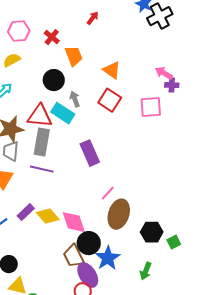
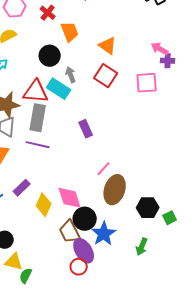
purple rectangle: (90, 153) -> (86, 129), size x0.7
yellow diamond: (48, 216) -> (44, 205), moved, turned 65

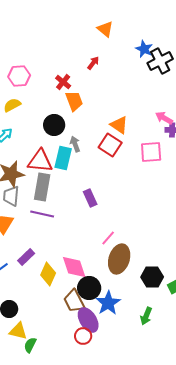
red cross: (48, 13) -> (63, 82), moved
orange triangle: (108, 46) -> (119, 125), moved
cyan rectangle: (59, 89) -> (63, 158), turned 70

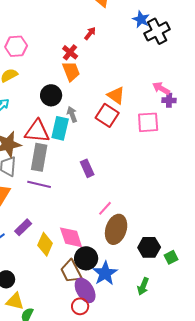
red cross: (63, 82) -> (70, 52), moved

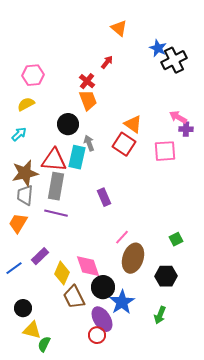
green square: (171, 257) -> (176, 239), moved
brown trapezoid: (71, 271) -> (74, 297), moved

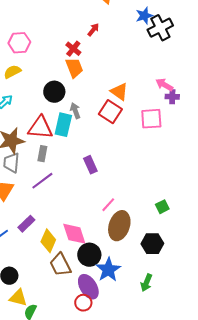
blue star: (158, 48) -> (144, 16), turned 30
gray rectangle: (56, 186) -> (42, 154), size x0.6
purple line: (56, 213) -> (42, 181), turned -50

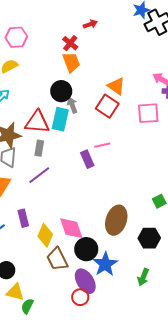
red arrow: (93, 30) -> (90, 24), turned 32
black circle: (54, 92) -> (61, 91), moved
pink line: (108, 205) -> (102, 145), moved, turned 35
purple rectangle: (26, 224) -> (23, 218), turned -60

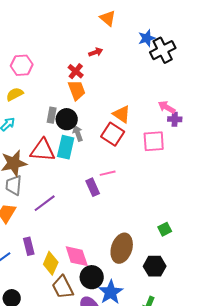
gray rectangle: (39, 148) -> (52, 115), moved

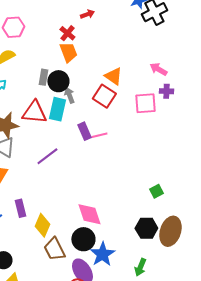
purple cross: (175, 119) -> (166, 91), moved
purple rectangle: (93, 187) -> (84, 131), moved
purple line: (45, 203) -> (47, 156), moved
brown ellipse: (122, 248) -> (170, 231), moved
pink diamond: (77, 256) -> (89, 214), moved

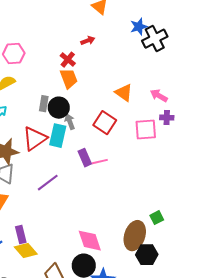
orange triangle: (113, 76) -> (124, 93), moved
red triangle: (34, 112) -> (35, 139), turned -40
yellow diamond: (42, 225) -> (26, 251), moved, turned -65
brown ellipse: (170, 231) -> (135, 236), moved

